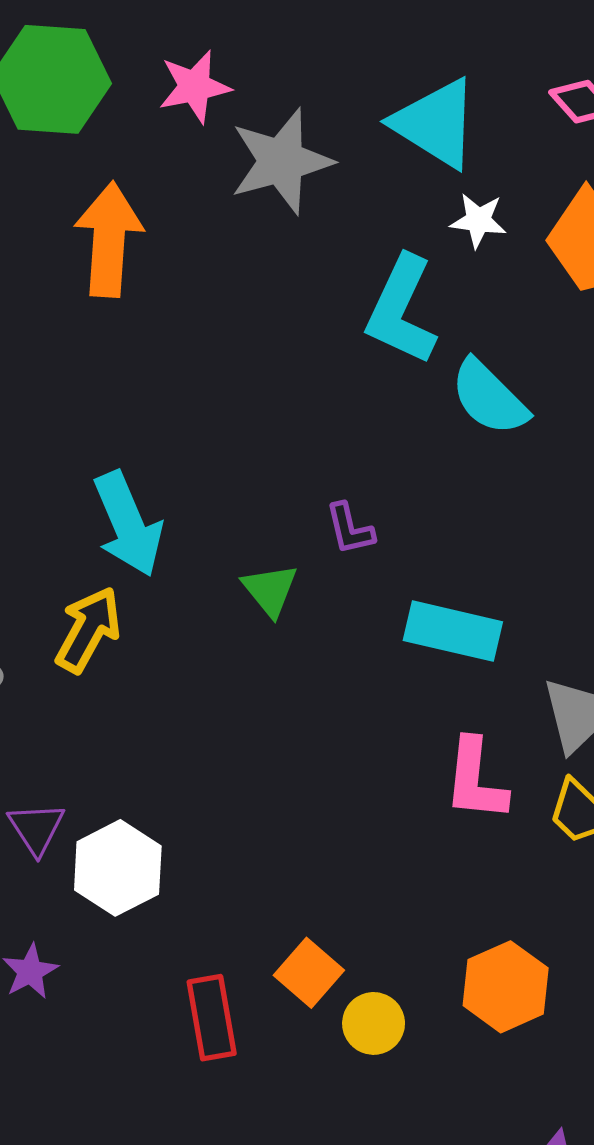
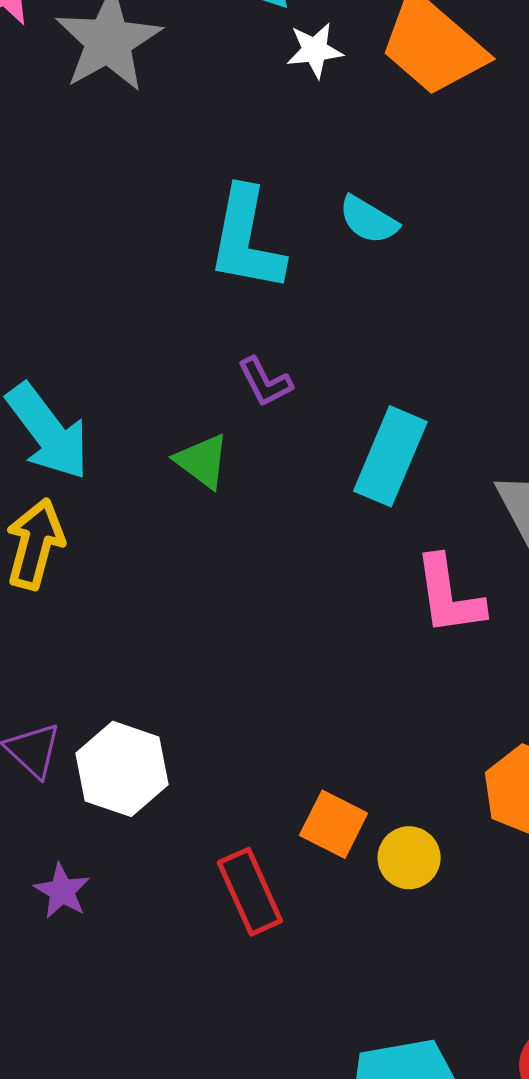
cyan L-shape: (401, 310) -> (246, 239), moved
cyan semicircle: (489, 397) -> (368, 220), size x0.7
cyan rectangle: (453, 631) -> (390, 456), turned -66

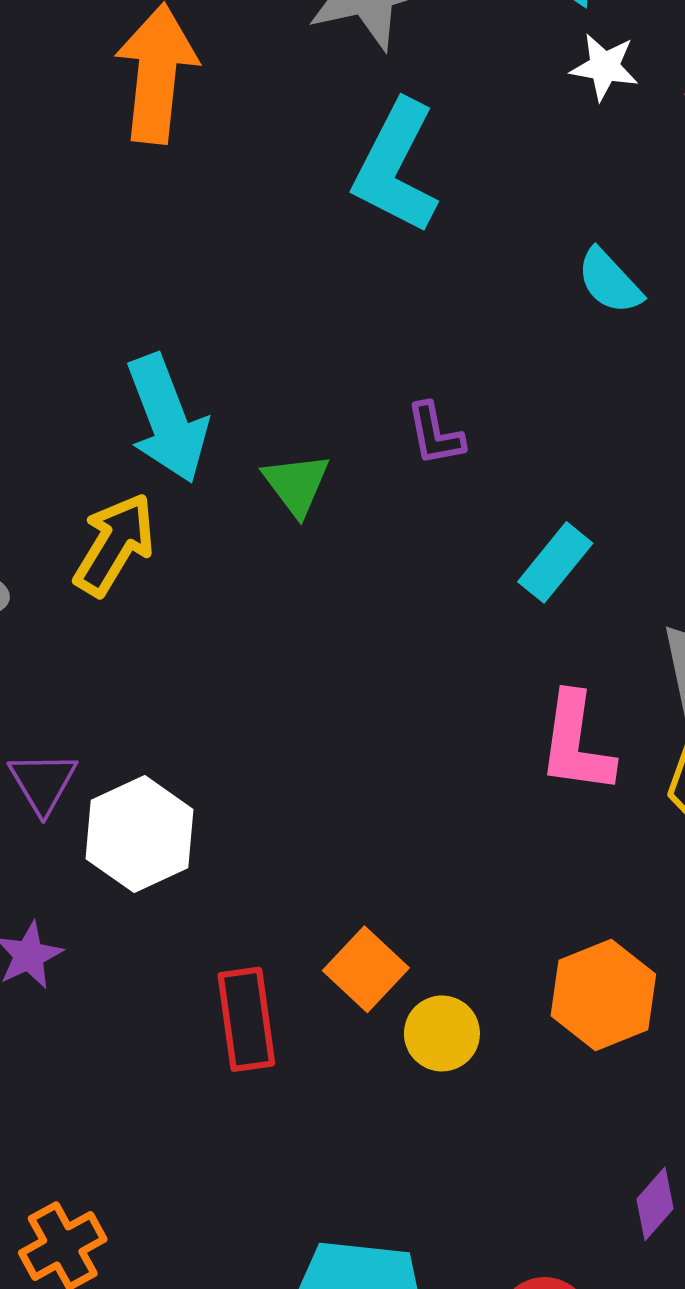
cyan L-shape: (246, 239) -> (396, 167), moved
cyan rectangle: (390, 456) -> (555, 562), size x0.7
green triangle: (202, 461) -> (296, 484), moved

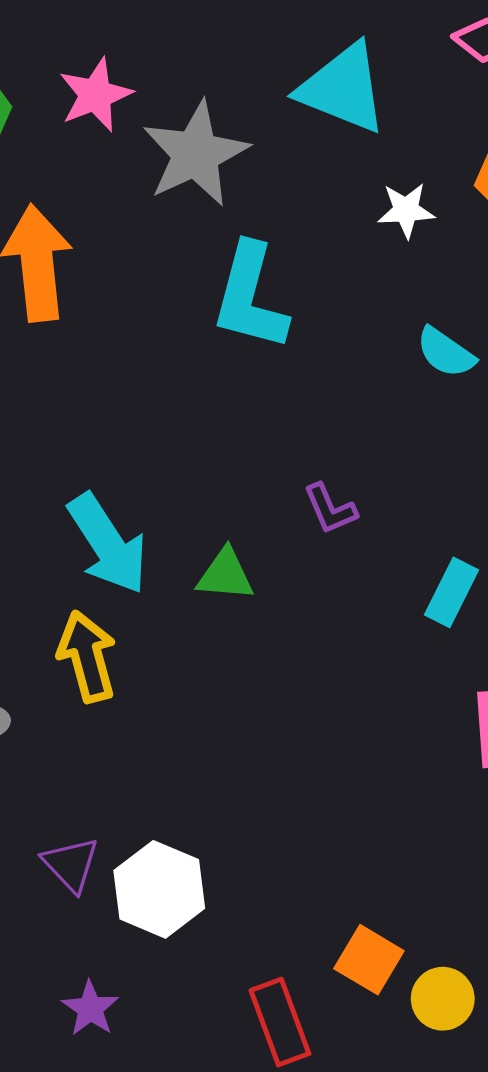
white star: (604, 67) -> (406, 210), moved
green triangle: (296, 484) -> (225, 575), turned -36
yellow arrow: (114, 544) -> (87, 656), turned -34

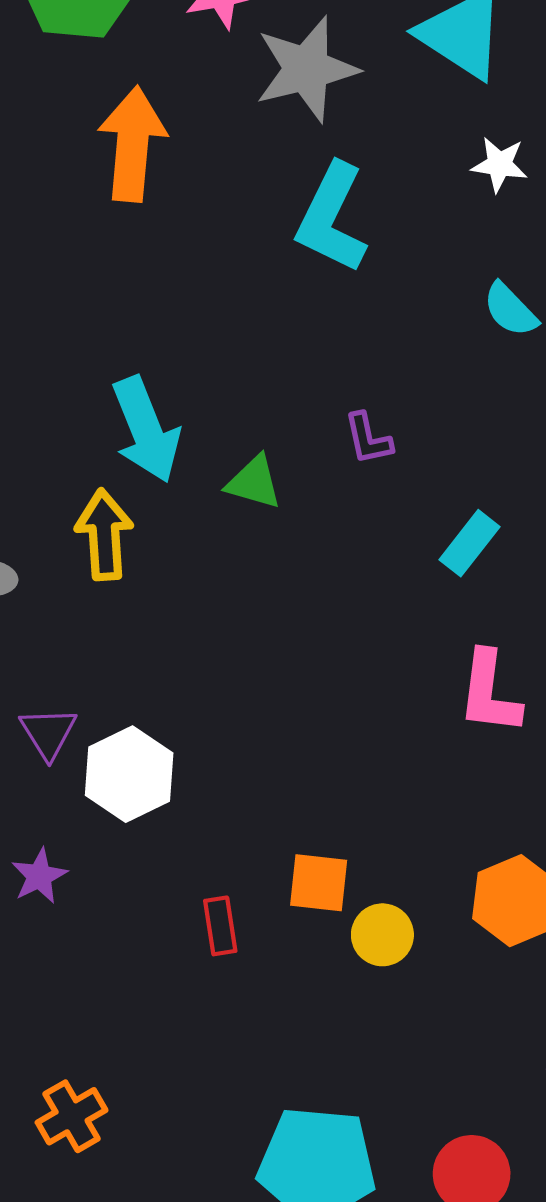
orange square: (369, 960) -> (319, 883), turned -36
red rectangle: (280, 1022) -> (220, 926), size x0.7

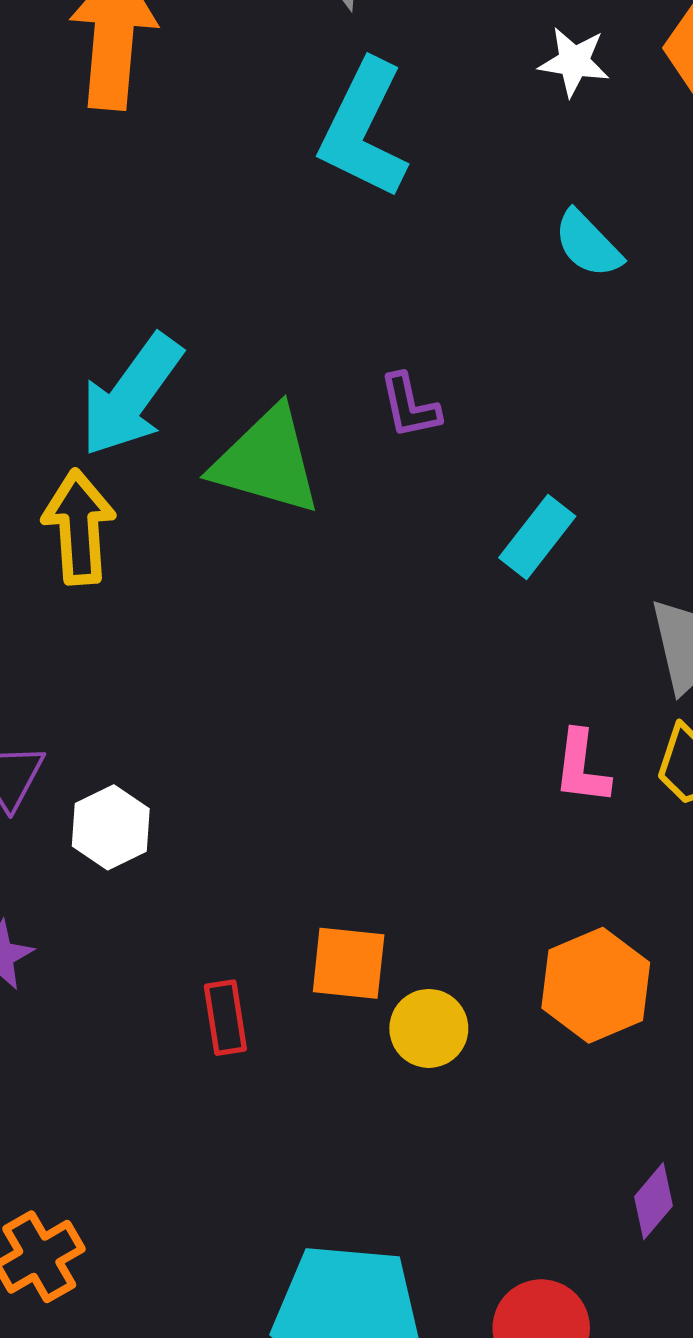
cyan arrow: (146, 430) -> (131, 395), turned 58
green triangle: (254, 482) -> (267, 461), size x1.6
pink L-shape: (489, 693) -> (582, 767), moved, size x0.7
white hexagon: (129, 774) -> (111, 827), size x0.7

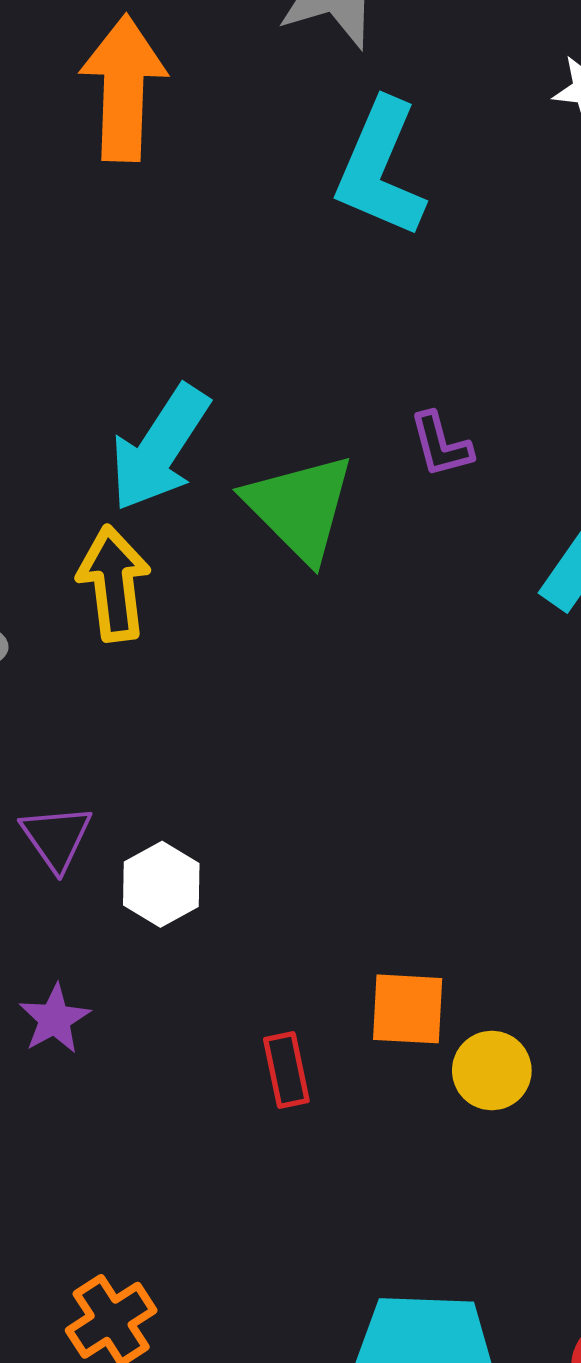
green triangle: (267, 461) -> (300, 507), turned 32

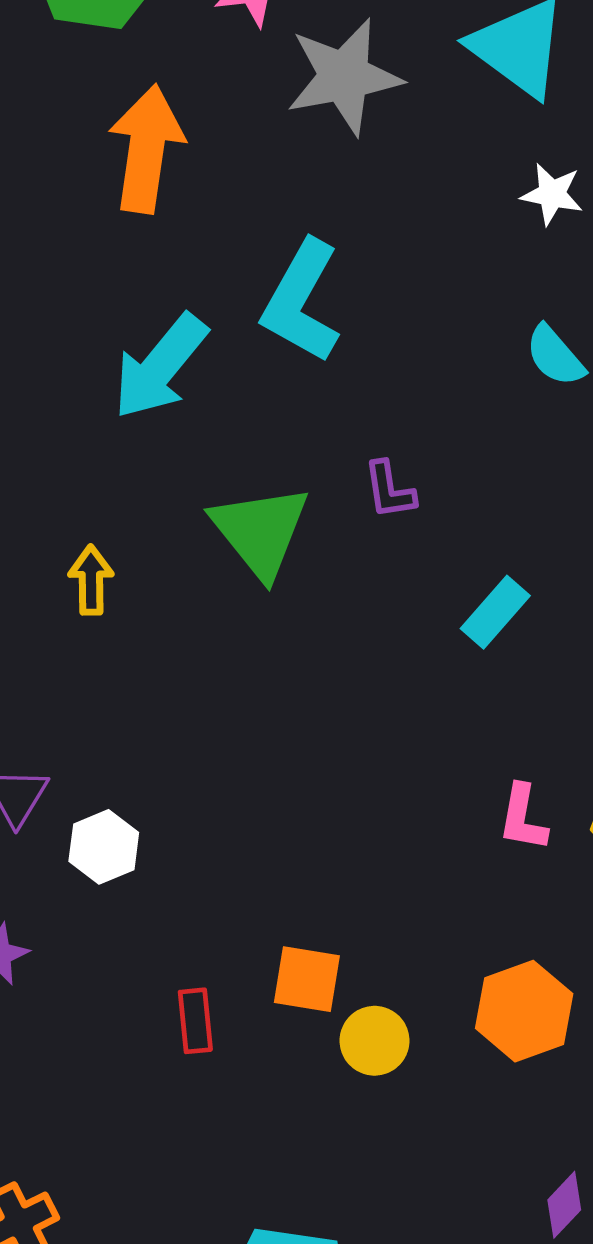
cyan L-shape: (380, 168) -> (301, 301), moved
cyan arrow: (160, 448) -> (160, 367), moved
yellow arrow: (114, 583) -> (91, 580), size x0.7

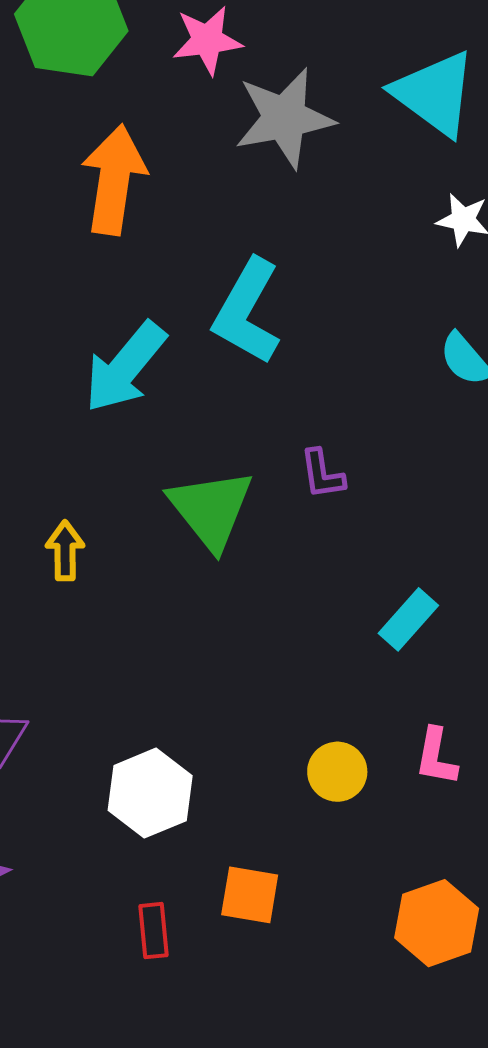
cyan rectangle: (495, 612) -> (408, 619), moved
white hexagon: (104, 847) -> (150, 793), moved, size x1.4
yellow circle: (375, 1041) -> (337, 772), moved

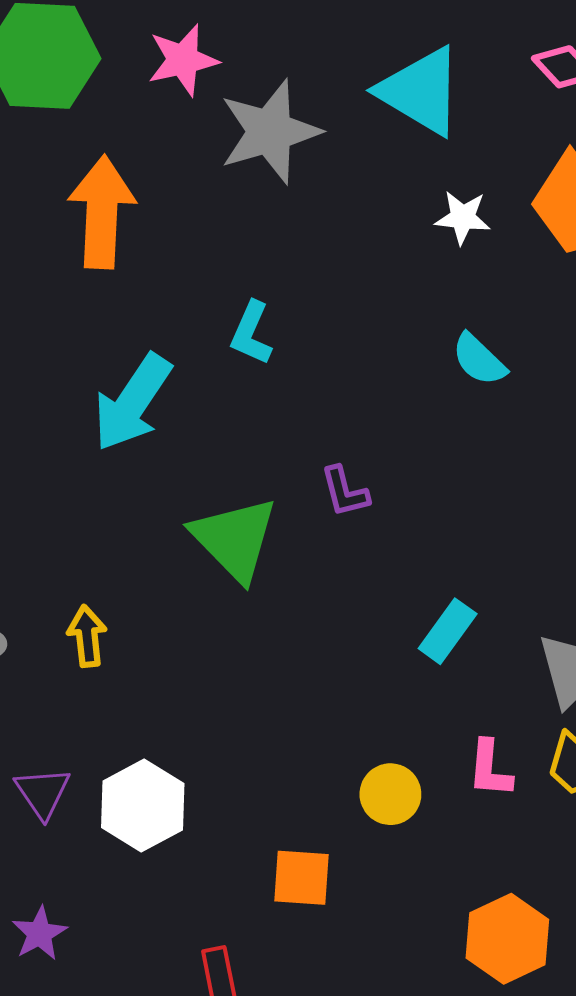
cyan L-shape: (247, 311) -> (251, 333), size x0.6
yellow arrow: (65, 551) -> (87, 636), moved
white hexagon: (150, 793) -> (143, 805), moved
orange square: (250, 895) -> (302, 878), moved

